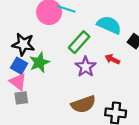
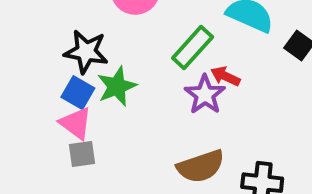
red arrow: (112, 59) -> (225, 76), moved

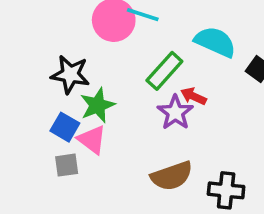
blue square: (78, 93) -> (65, 127), moved
pink triangle: (76, 123) -> (92, 140), moved

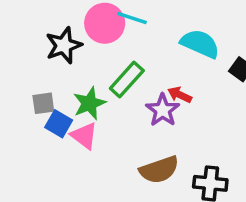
green rectangle: (164, 71) -> (127, 79), moved
black star: (70, 74) -> (64, 45), moved, turned -30
gray square: (67, 165) -> (43, 103), moved

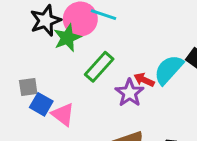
cyan semicircle: (200, 44) -> (169, 70), moved, turned -72
black star: (64, 45) -> (46, 20), moved
green star: (89, 103) -> (67, 38), moved

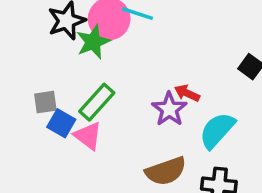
green rectangle: (99, 67) -> (97, 102), moved
cyan semicircle: (169, 70) -> (217, 130), moved

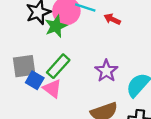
red arrow: (187, 93) -> (112, 19), moved
gray square: (45, 102) -> (24, 66), size x1.5

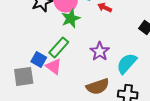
green star: (56, 26) -> (71, 18), moved
gray square: (24, 66) -> (24, 76), moved

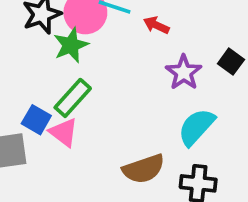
green star: (71, 18) -> (71, 45), moved
purple star: (100, 51) -> (184, 72), moved

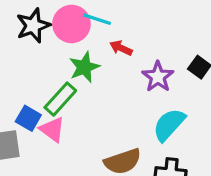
red arrow: (156, 25) -> (121, 48), moved
green star: (71, 45) -> (84, 67), moved

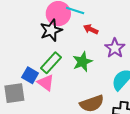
black star: (33, 26) -> (51, 30), moved
green star: (84, 67) -> (82, 62), moved

